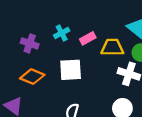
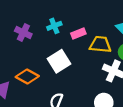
white square: (71, 70) -> (59, 61), turned -35
orange diamond: (32, 77) -> (27, 77), moved

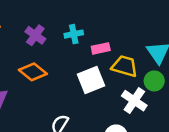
white square: (59, 61) -> (91, 80), moved
orange diamond: (27, 77) -> (33, 72), moved

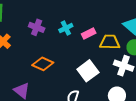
purple cross: (35, 35) -> (37, 27), moved
white square: (91, 80) -> (88, 71), moved

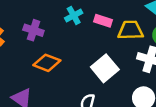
purple cross: (37, 27) -> (33, 30), moved
pink rectangle: (89, 33) -> (103, 21), turned 48

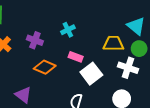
pink rectangle: (103, 21) -> (76, 57), moved

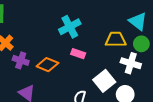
cyan cross: (68, 30) -> (70, 27), size x1.5
purple cross: (35, 40) -> (21, 60), moved
white square: (91, 74) -> (104, 81), moved

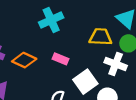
pink rectangle: (78, 54) -> (60, 59), moved

